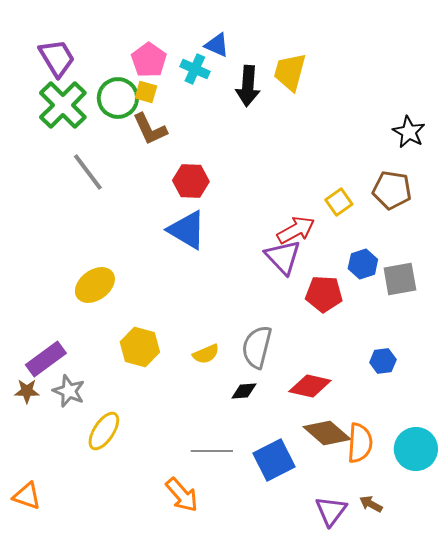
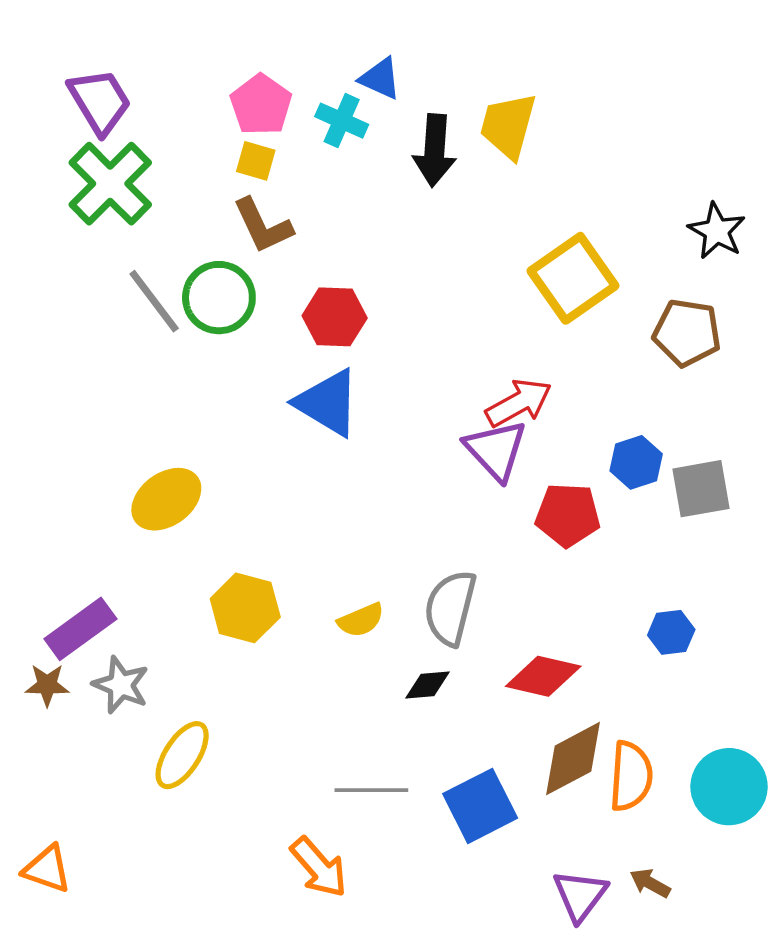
green circle: (118, 98) -> (219, 298), moved
yellow square: (339, 202) -> (573, 278), moved, size x1.8
brown diamond: (327, 433) -> (573, 759), turned -69

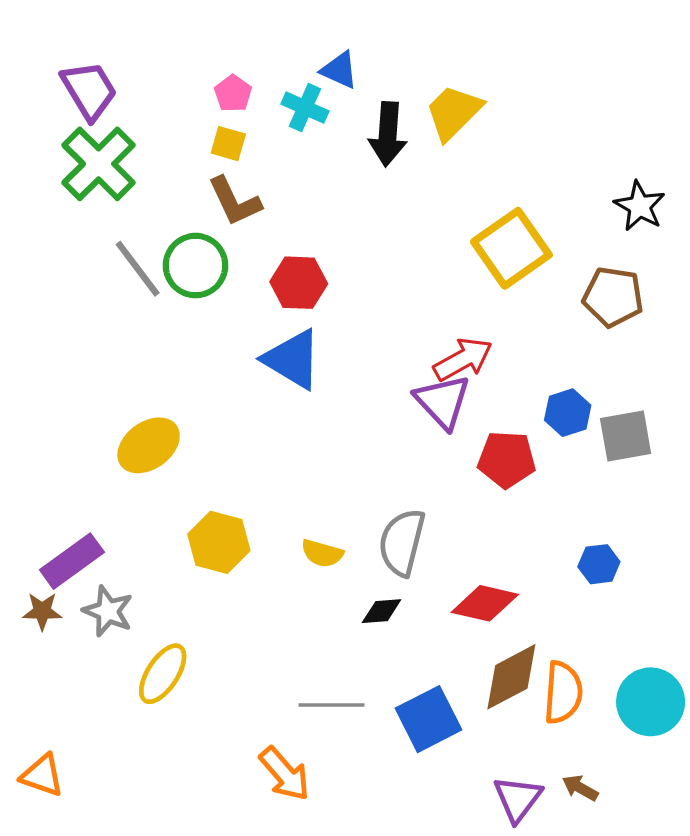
pink pentagon: (261, 105) -> (233, 93), size x0.7
yellow trapezoid: (508, 126) -> (454, 112), turned 30
yellow semicircle: (361, 620) -> (322, 553), turned 39

